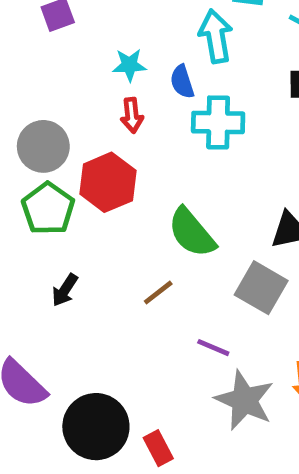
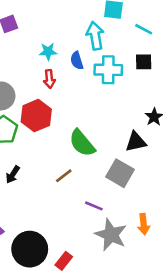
cyan cross: (218, 122) -> (108, 70), moved
red rectangle: (158, 448) -> (64, 261), turned 66

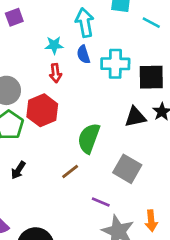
cyan arrow: (95, 36) -> (85, 23), moved
black square: (144, 62) -> (151, 77), moved, size x1.5
black triangle: (136, 142) -> (135, 117), moved
green semicircle: (82, 143) -> (89, 138), turned 60

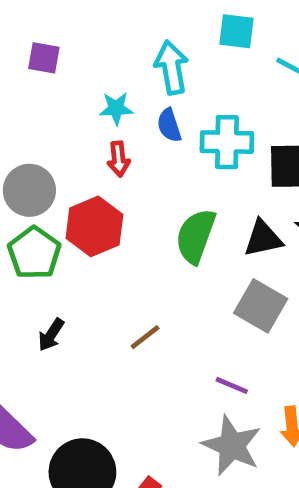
purple square: (14, 17) -> (44, 58), turned 30
green semicircle: (89, 138) -> (196, 236), moved
gray square: (127, 169) -> (261, 306), moved
purple line: (101, 202) -> (232, 385), moved

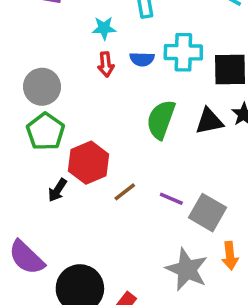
blue semicircle: (169, 125) -> (142, 59), moved, turned -70
red hexagon: (94, 226) -> (89, 163), moved
gray square: (261, 306) -> (207, 213), moved
purple line: (232, 385) -> (171, 199), moved

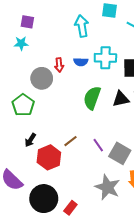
cyan star: (104, 28) -> (21, 43), moved
gray circle: (42, 87) -> (42, 78), moved
red hexagon: (89, 163) -> (49, 157), moved
purple line: (171, 199) -> (98, 145), turned 32

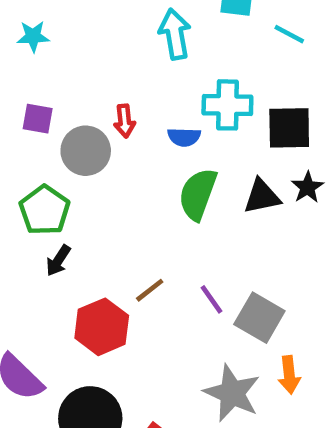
purple square: (27, 22) -> (38, 119), moved
cyan star: (21, 43) -> (33, 36), moved
blue semicircle: (81, 62) -> (184, 137), moved
black arrow: (30, 140) -> (58, 260), moved

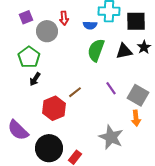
purple square: (38, 119) -> (26, 17), turned -32
purple line: (211, 299) -> (111, 88), moved
gray square: (259, 318) -> (138, 95), moved
orange arrow: (289, 375) -> (136, 118), moved

